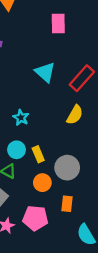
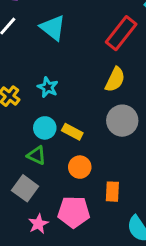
cyan triangle: (45, 72) -> (53, 28), moved
yellow rectangle: (38, 154) -> (72, 132), turned -35
gray circle: (67, 168) -> (122, 121), moved

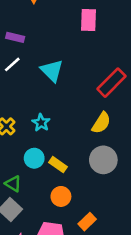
green triangle: (36, 155) -> (13, 184), moved
orange rectangle: (112, 192) -> (87, 222), turned 36

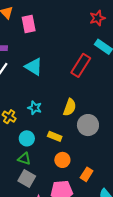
pink rectangle: (89, 20) -> (29, 24), moved
yellow semicircle: (101, 123) -> (70, 107), moved
cyan circle: (34, 158) -> (27, 138), moved

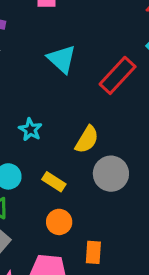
cyan triangle: (34, 67) -> (62, 59), moved
orange rectangle: (87, 174) -> (93, 252), turned -40

